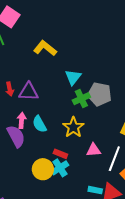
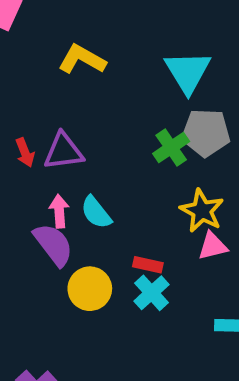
cyan triangle: (73, 77) -> (188, 72), moved, size x1.4
yellow star: (73, 127) -> (202, 211), moved
yellow circle: (43, 169) -> (90, 289), moved

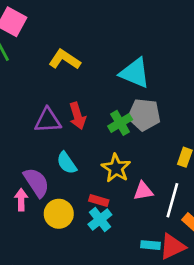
cyan triangle: (188, 72) -> (135, 73), turned -40
red arrow: (25, 152) -> (77, 116), moved, size x1.4
pink arrow: (59, 211) -> (21, 200), moved
yellow star: (202, 211) -> (116, 168), moved

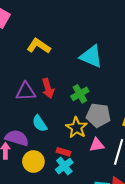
gray pentagon: (144, 115) -> (98, 115), moved
purple semicircle: (36, 182) -> (17, 138), turned -40

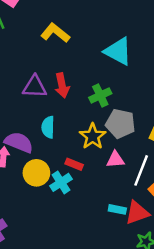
cyan semicircle: (40, 123) -> (48, 127), turned 30
cyan cross: (64, 166) -> (61, 182), moved

